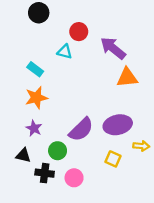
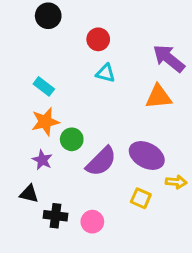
purple arrow: (113, 48) -> (169, 58), moved
cyan triangle: (65, 52) -> (106, 73), moved
purple ellipse: (118, 125) -> (147, 156), turned 40
green circle: (58, 151) -> (72, 139), moved

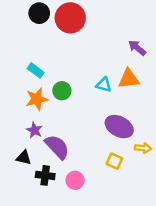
red circle: (98, 39) -> (70, 18), moved, size x1.6
purple arrow: (169, 58) -> (137, 48), size x0.7
cyan triangle: (106, 73) -> (104, 85), moved
green circle: (72, 139) -> (62, 91), moved
purple semicircle: (101, 161) -> (57, 147), moved, turned -88

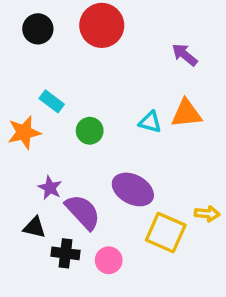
black circle: (39, 13) -> (38, 29), moved
purple arrow: (137, 48) -> (185, 55), moved
orange star: (37, 99) -> (24, 132), moved
purple ellipse: (119, 127) -> (133, 189), moved
yellow square: (114, 161) -> (166, 233), size x1.6

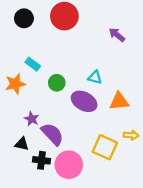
orange triangle: (186, 113) -> (119, 101), moved
purple ellipse: (133, 189) -> (84, 101), moved
pink circle: (109, 260) -> (69, 165), size x1.6

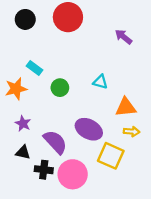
purple ellipse: (84, 101) -> (89, 129), moved
purple star: (32, 119) -> (23, 123), moved
yellow arrow: (131, 135) -> (132, 132), moved

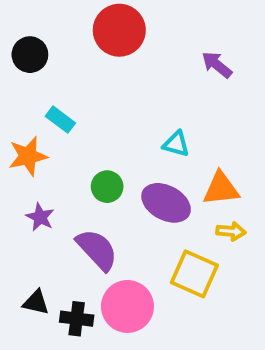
black circle: (25, 19) -> (30, 55), moved
green circle: (60, 88) -> (107, 187), moved
purple ellipse: (89, 129) -> (166, 203), moved
black triangle: (23, 152) -> (36, 302), moved
black cross: (44, 170) -> (77, 319), moved

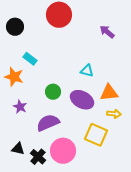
orange star: (28, 156) -> (14, 77), turned 30
purple semicircle: (97, 250) -> (48, 123), turned -70
black cross: (77, 319) -> (38, 157), turned 35

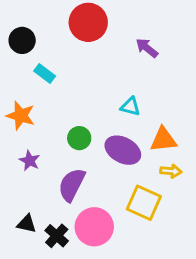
purple arrow: (107, 32) -> (147, 48), moved
cyan rectangle: (30, 59) -> (45, 73), moved
purple semicircle: (48, 123) -> (72, 185), turned -40

